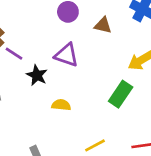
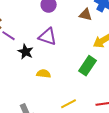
brown triangle: (103, 25) -> (86, 15), moved

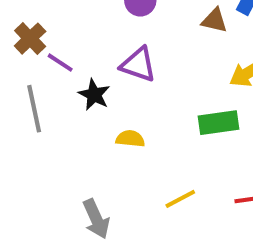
green rectangle: (88, 66) -> (218, 123), turned 48

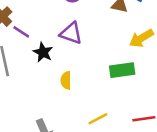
yellow semicircle: (130, 139) -> (66, 80), turned -96

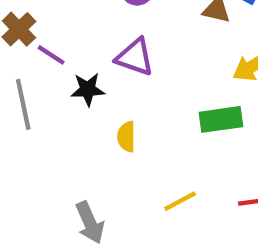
black star: (43, 52) -> (88, 89), turned -30

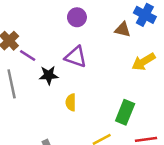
green rectangle: (221, 119) -> (125, 112), moved, turned -60

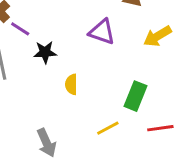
purple triangle: (76, 57) -> (102, 32), moved

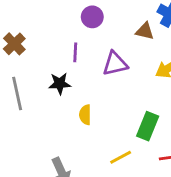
purple line: (20, 29) -> (75, 52), moved, turned 60
purple triangle: (102, 32) -> (115, 64), turned -32

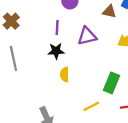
black star: (60, 84) -> (56, 51), moved

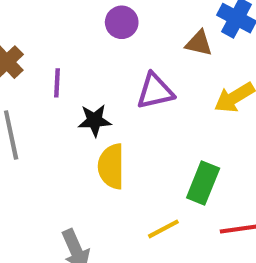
purple line: (57, 28) -> (57, 83), moved
yellow semicircle: (65, 74) -> (111, 166), size x1.5

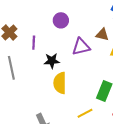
purple circle: (122, 22) -> (61, 20), moved
brown triangle: (199, 43) -> (102, 35), moved

